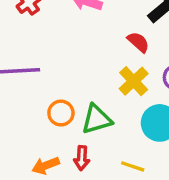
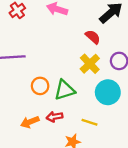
red arrow: (82, 158) -> (55, 117), turned 77

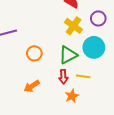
green triangle: (65, 90) -> (68, 55), moved
red arrow: (55, 117) -> (63, 77), moved, turned -72

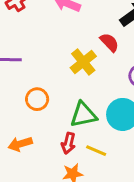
yellow cross: (73, 26) -> (83, 62), moved

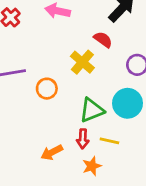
orange circle: (37, 99) -> (47, 89), moved
orange arrow: (20, 144) -> (52, 152), moved

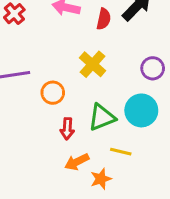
red semicircle: (103, 40) -> (104, 19), moved, turned 66
red arrow: (83, 139) -> (67, 129), moved
orange arrow: (52, 152) -> (77, 162), moved

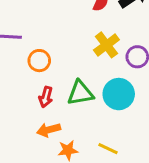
yellow cross: (93, 64) -> (106, 45), moved
yellow line: (121, 152) -> (108, 149), moved

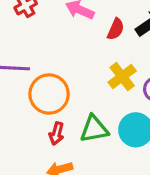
orange circle: (39, 61) -> (49, 94), size x1.6

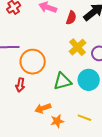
red arrow: (57, 134) -> (20, 85), moved

